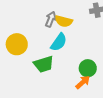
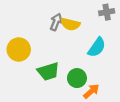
cyan semicircle: (59, 42) -> (97, 47), moved
green circle: (88, 68) -> (77, 78), moved

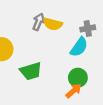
gray cross: (107, 12) -> (88, 28), moved
green circle: (77, 78) -> (78, 78), moved

